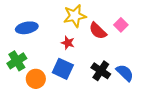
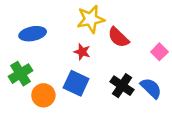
pink square: (121, 25) -> (159, 52), moved

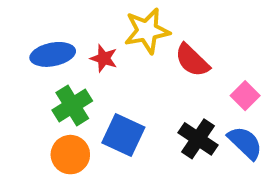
red star: (82, 52) -> (104, 58), moved
pink square: (159, 52) -> (245, 96), moved
green cross: (20, 74) -> (72, 105), moved

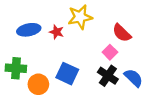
red semicircle: (192, 60) -> (122, 33), moved
pink square: (245, 96) -> (110, 52), moved
green cross: (72, 105) -> (16, 68), moved, turned 36

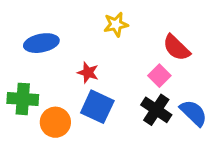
yellow star: (80, 17) -> (116, 24), size x0.7
red star: (57, 32) -> (88, 73), moved

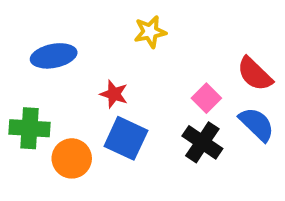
red semicircle: (176, 48) -> (255, 74), moved
blue semicircle: (193, 113) -> (257, 124), moved

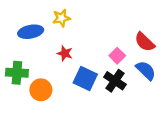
yellow star: (150, 32) -> (61, 18), moved
blue square: (126, 138) -> (85, 78), moved

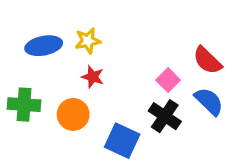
yellow star: (61, 18) -> (88, 41), moved
blue square: (85, 78) -> (122, 141), moved
orange circle: (41, 90) -> (73, 114), moved

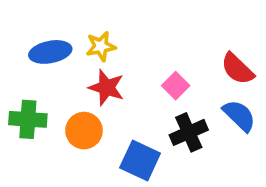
red star: (93, 77) -> (106, 88), size x1.4
pink square: (168, 80) -> (176, 86), moved
black cross: (165, 116) -> (189, 132), turned 32

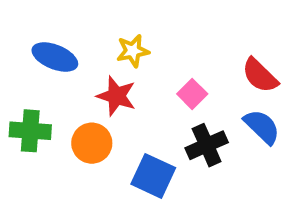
yellow star: (101, 46) -> (133, 51), moved
blue ellipse: (50, 52) -> (55, 57), turned 33

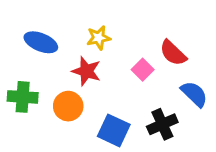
red semicircle: (260, 75) -> (173, 53), moved
black cross: (207, 145) -> (162, 124), moved

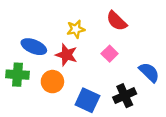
blue ellipse: (41, 42) -> (34, 47), moved
red semicircle: (173, 53) -> (117, 21), moved

